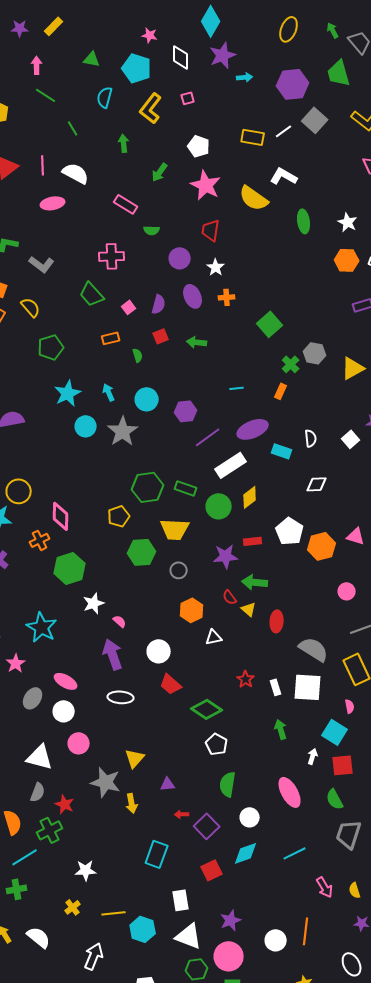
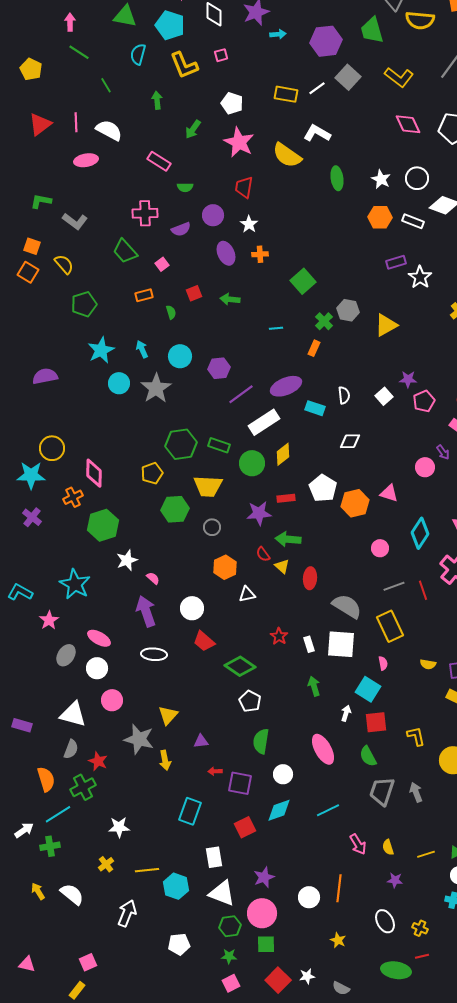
green triangle: (92, 59) -> (125, 16), size x1.4
yellow L-shape: (151, 108) -> (184, 65), turned -60
purple semicircle: (159, 304) -> (181, 229), moved, turned 54
cyan line: (237, 388) -> (276, 328), moved
purple square: (207, 826) -> (240, 783), turned -35

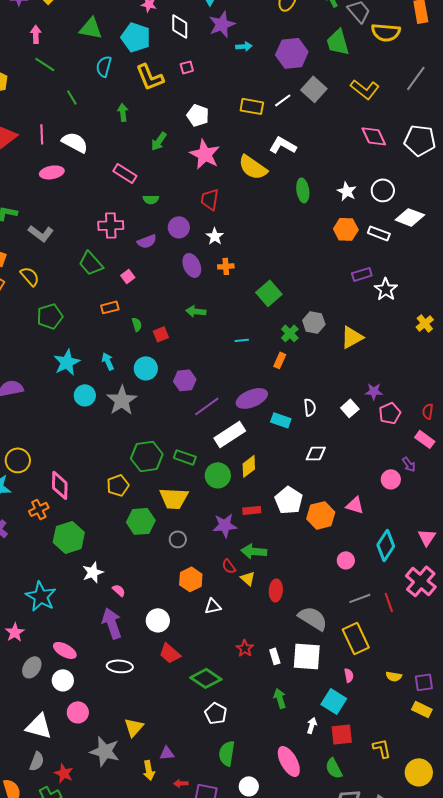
red square: (194, 293) -> (161, 334), moved
yellow arrow: (165, 760) -> (149, 770), moved

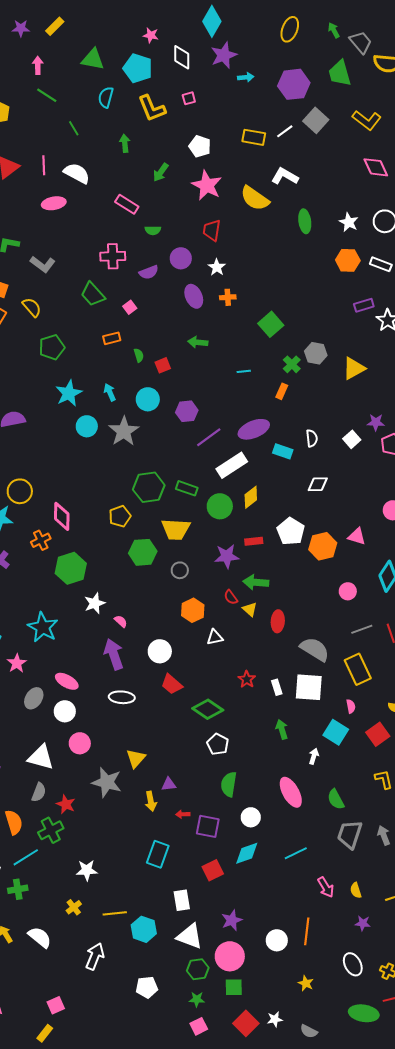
red square: (342, 734) -> (378, 734), moved, turned -30

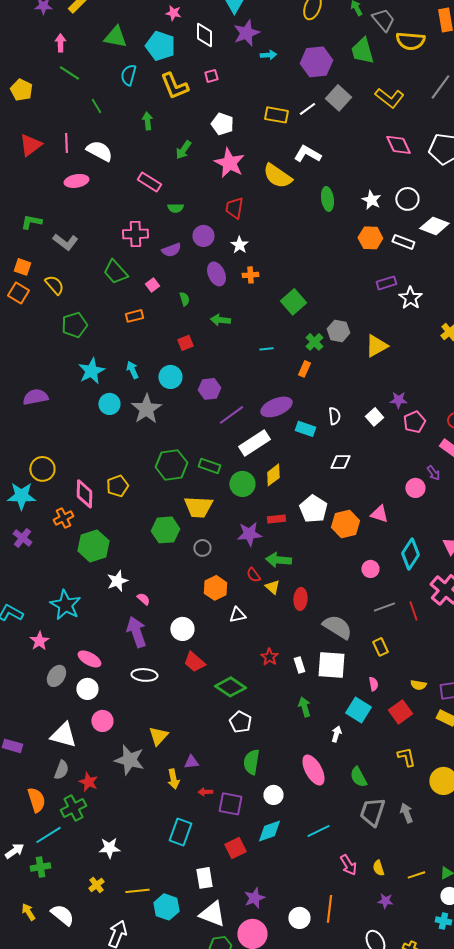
green semicircle: (139, 355) -> (184, 299), moved
yellow pentagon: (120, 516) -> (117, 486), moved
yellow rectangle: (358, 669) -> (380, 647), size x0.6

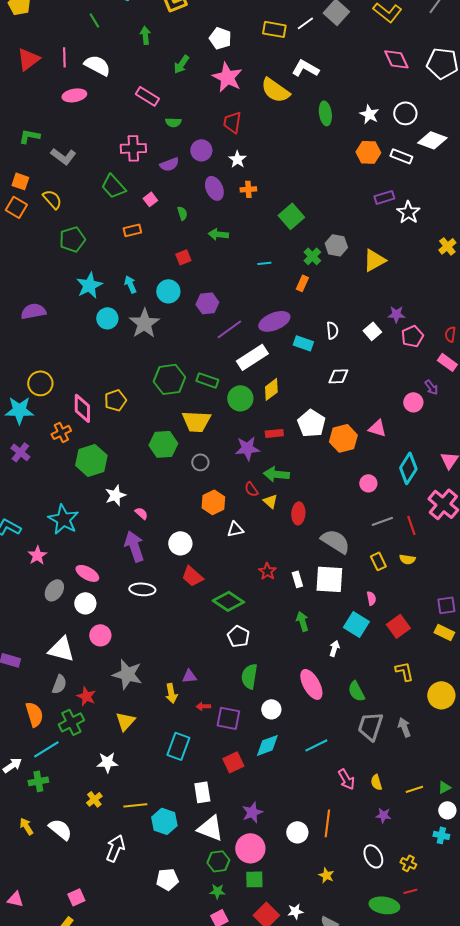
yellow semicircle: (418, 685) -> (407, 559), moved
yellow triangle: (158, 736) -> (125, 721), moved

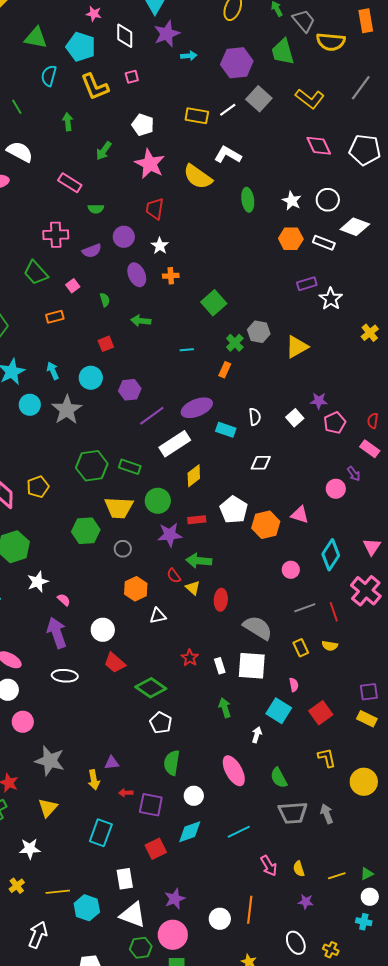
green circle: (240, 398) -> (158, 501), moved
gray trapezoid: (370, 726) -> (293, 813), turned -112

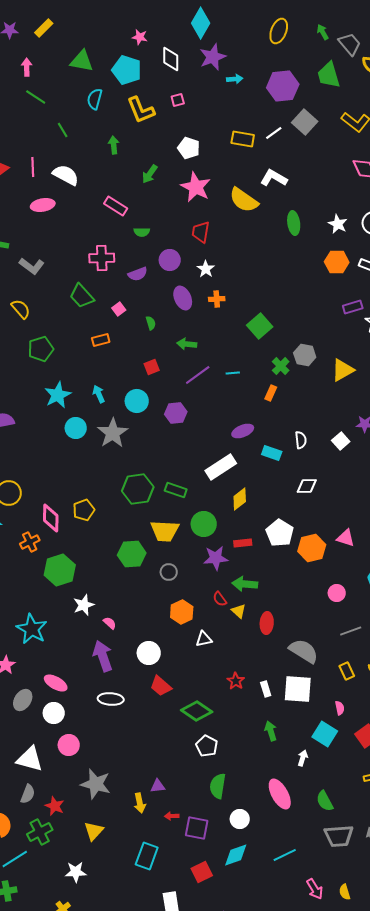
purple ellipse: (197, 408) -> (243, 431), size x0.7
purple line: (152, 416) -> (198, 375), moved

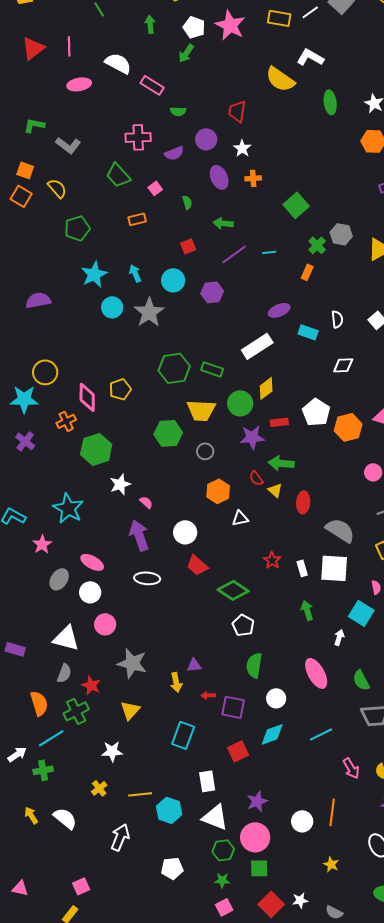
white pentagon: (189, 148) -> (194, 27), moved
white semicircle: (66, 175) -> (118, 63), moved
pink star: (196, 187) -> (230, 25), moved
yellow diamond: (240, 499) -> (266, 388), moved

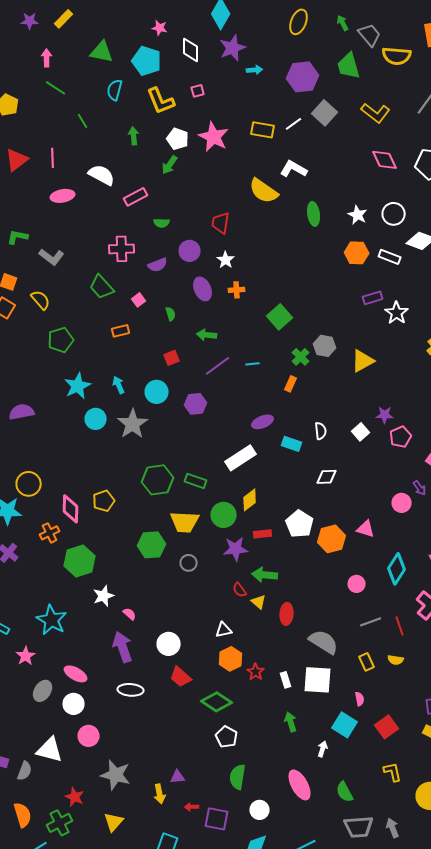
pink rectangle: (152, 85) -> (136, 197), turned -60
orange hexagon: (218, 491) -> (231, 659), moved
gray semicircle: (64, 673) -> (25, 771), moved

